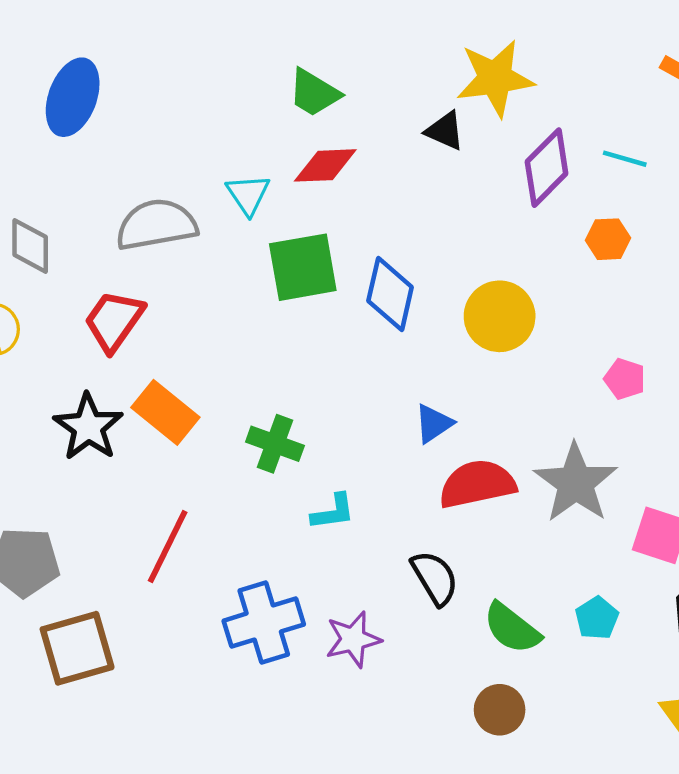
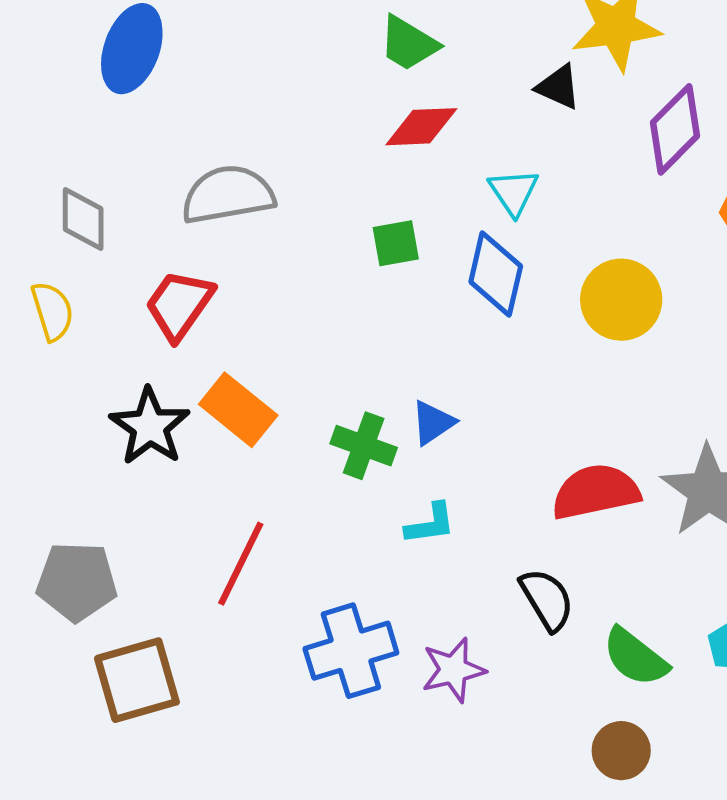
cyan triangle: (248, 194) -> (514, 192), moved
green square: (303, 267) -> (396, 243), size x0.6
blue triangle: (434, 424) -> (433, 423), moved

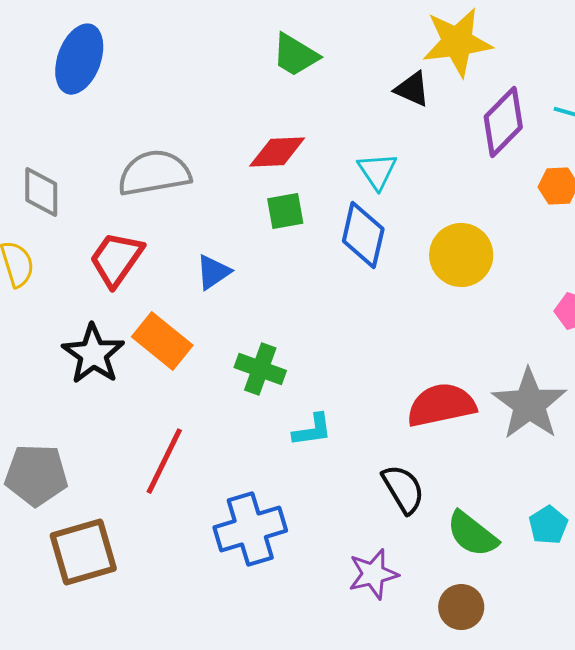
red diamond: (421, 127) -> (277, 152), moved
blue triangle: (433, 423) -> (213, 272), moved
purple star: (453, 670) -> (373, 574), moved

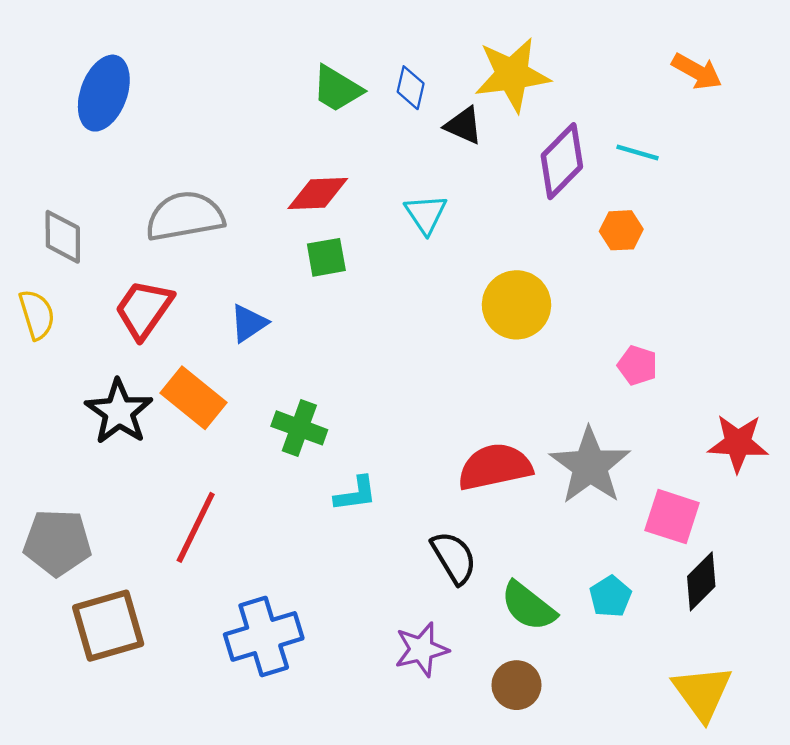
blue diamond: (363, 235) -> (411, 88), moved, size x0.6
blue cross: (250, 529) -> (264, 636), moved

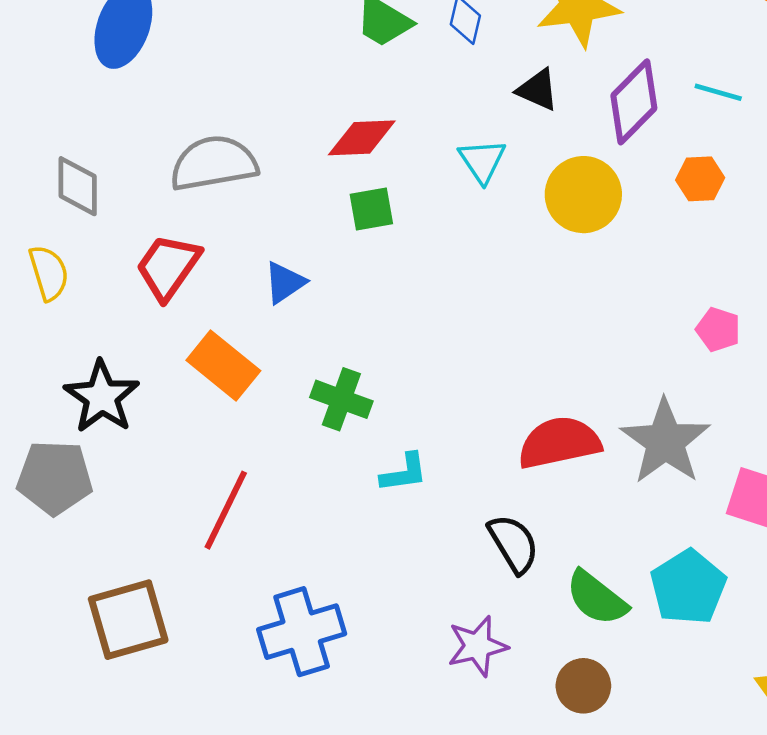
black triangle: (464, 125) -> (538, 90), moved
yellow circle: (516, 305) -> (583, 195), moved
black star: (119, 412) -> (102, 397), moved
gray pentagon: (57, 542) -> (55, 478), moved
cyan pentagon: (610, 597) -> (688, 587), size x1.6

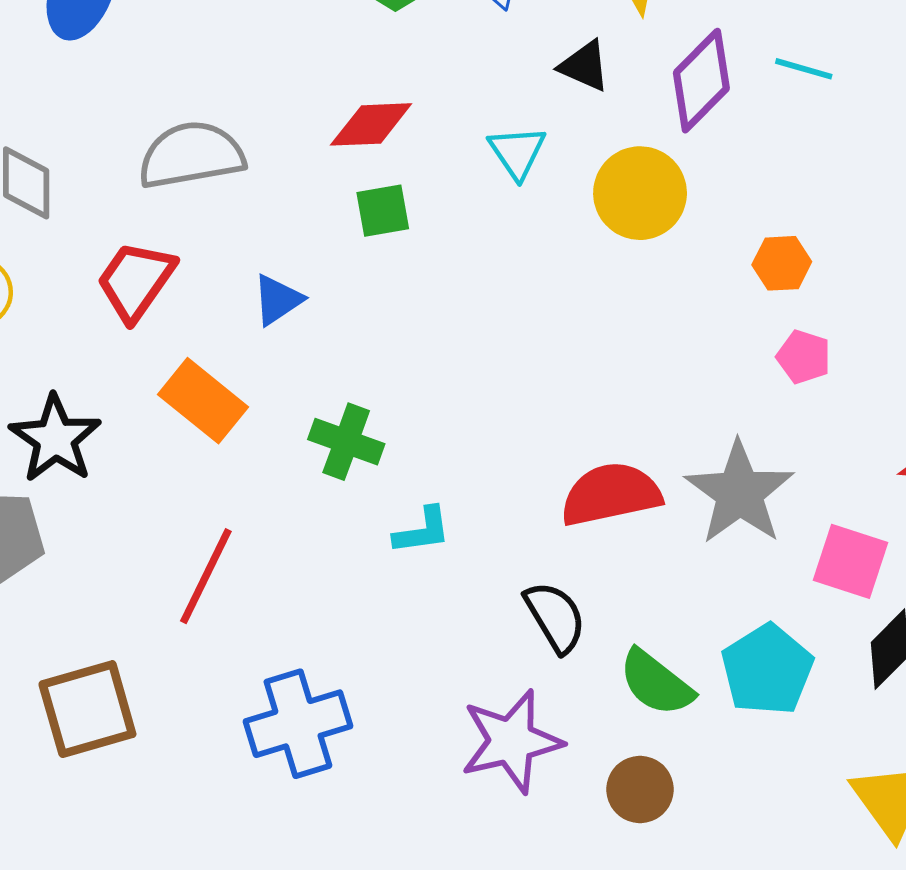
orange hexagon: (700, 179) -> (782, 263), moved
purple star: (477, 646) -> (511, 741), size x1.4

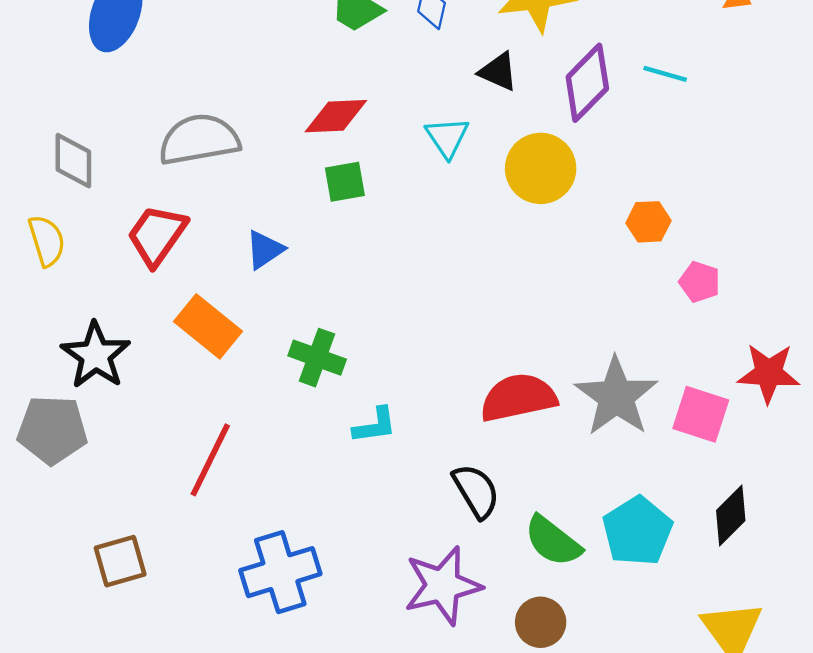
pink pentagon: (804, 357) -> (700, 282), moved
pink square: (850, 561) -> (701, 414), moved
brown square: (87, 709) -> (120, 561), size x0.7

